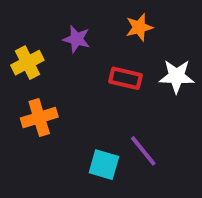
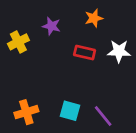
orange cross: (39, 118) -> (26, 112), moved
purple line: (143, 151) -> (103, 116), moved

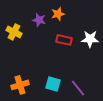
orange star: (94, 18) -> (58, 14), moved
yellow cross: (18, 42) -> (14, 32), turned -35

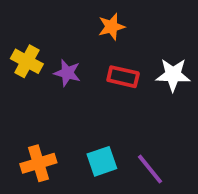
purple star: (39, 20) -> (67, 73), moved
cyan square: (53, 84) -> (102, 161), turned -35

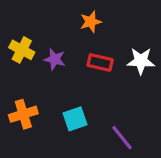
cyan square: (102, 161) -> (75, 119), moved
orange cross: (38, 163) -> (23, 114), moved

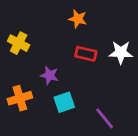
orange star: (91, 22) -> (78, 19), turned 30
purple star: (55, 59) -> (49, 75), moved

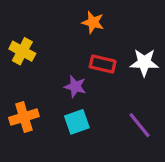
purple star: (49, 75) -> (75, 87), moved
purple line: (105, 118) -> (139, 125), moved

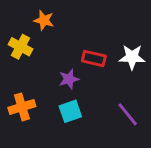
orange star: (93, 22) -> (44, 20), moved
purple star: (75, 87) -> (69, 79), turned -30

